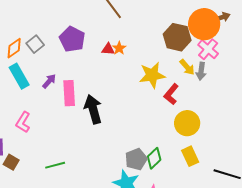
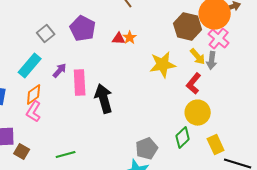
orange diamond: (14, 48) -> (34, 95), moved
cyan rectangle: (19, 76) -> (30, 66), turned 70
red L-shape: (171, 94) -> (194, 84), moved
yellow rectangle: (190, 156) -> (216, 145), moved
green diamond: (154, 158) -> (183, 138), moved

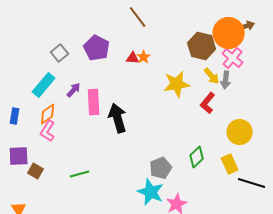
yellow circle: (198, 113) -> (240, 132), moved

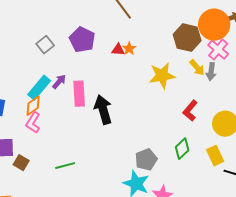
cyan rectangle: (44, 85) -> (39, 88), moved
red L-shape: (208, 103) -> (190, 111), moved

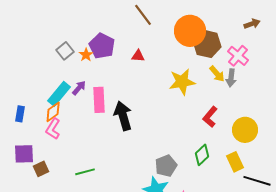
orange circle: (214, 25) -> (190, 31), moved
orange star: (129, 49) -> (86, 55), moved
brown square: (21, 163) -> (41, 169), turned 35

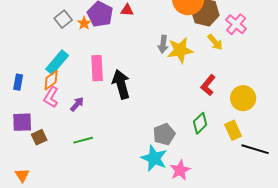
red triangle: (138, 56) -> (127, 10), moved
gray arrow: (231, 78) -> (163, 44), moved
purple arrow: (79, 88) -> (77, 104), moved

